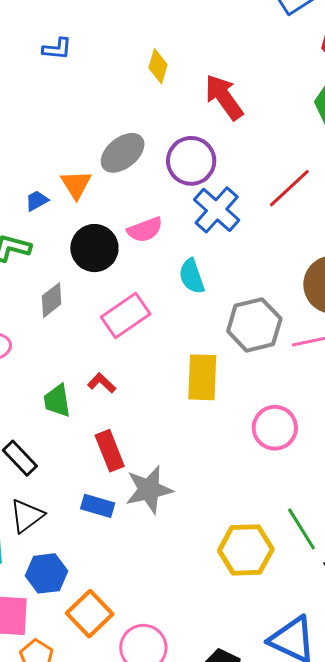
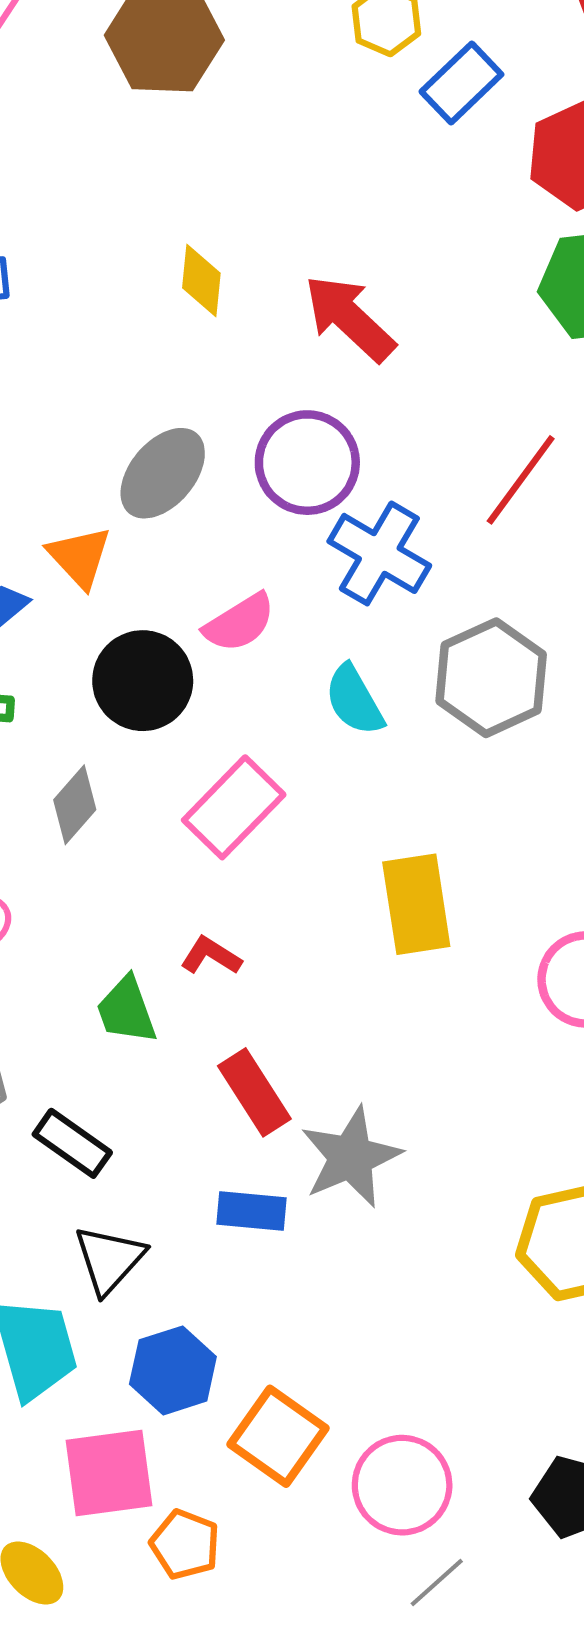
gray hexagon: (254, 325) -> (491, 678), moved

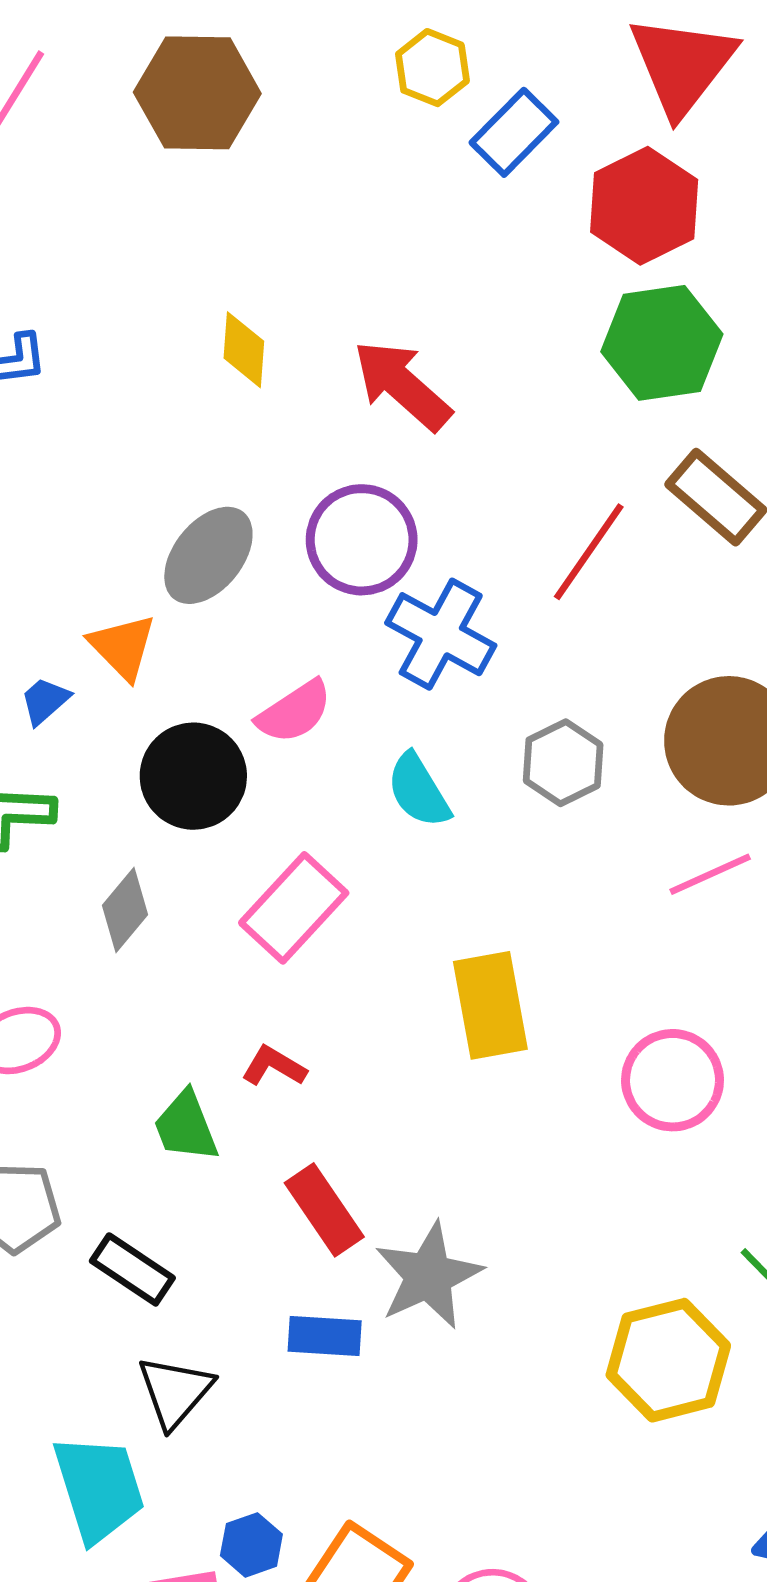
gray hexagon: (491, 678) -> (563, 763), size x0.7
blue hexagon: (173, 1370) -> (251, 1545), moved, size x0.7

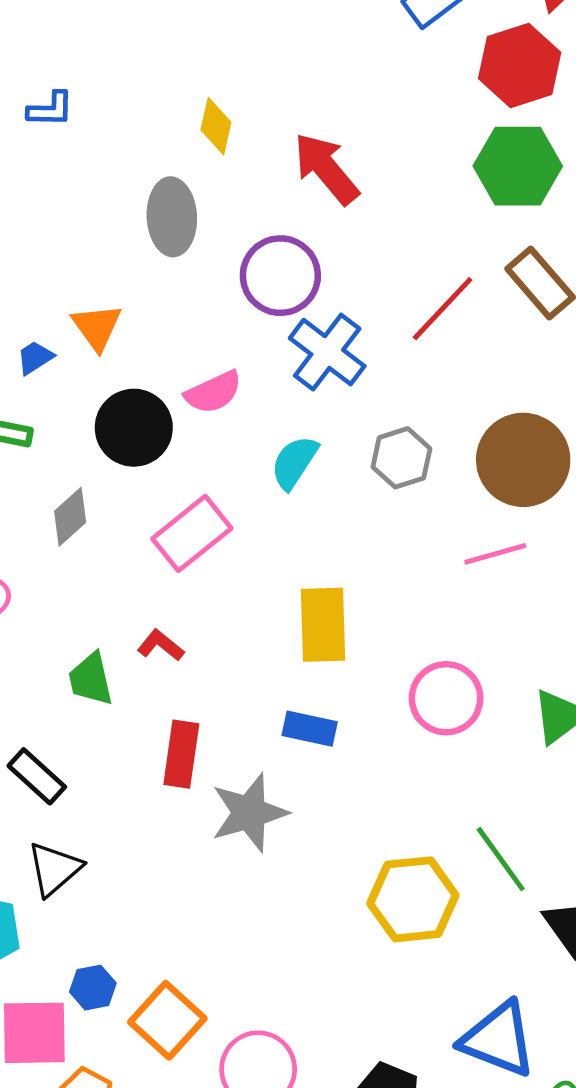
gray ellipse: (208, 555) -> (172, 217), moved, turned -50
cyan semicircle: (418, 791) -> (294, 462), turned 56
red rectangle: (324, 1210) -> (181, 754), turned 34
blue rectangle: (325, 1336) -> (310, 729), moved

